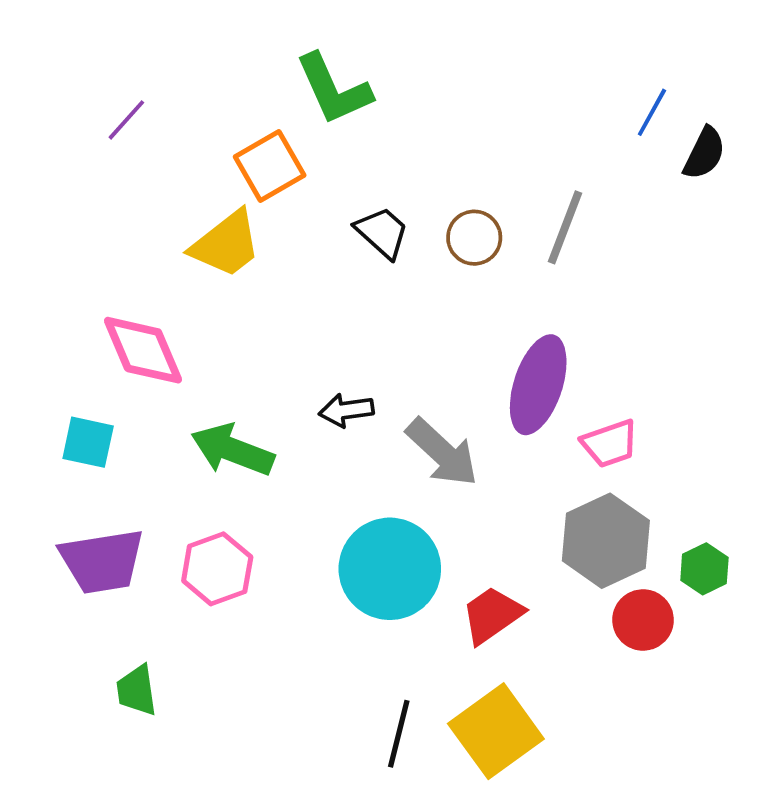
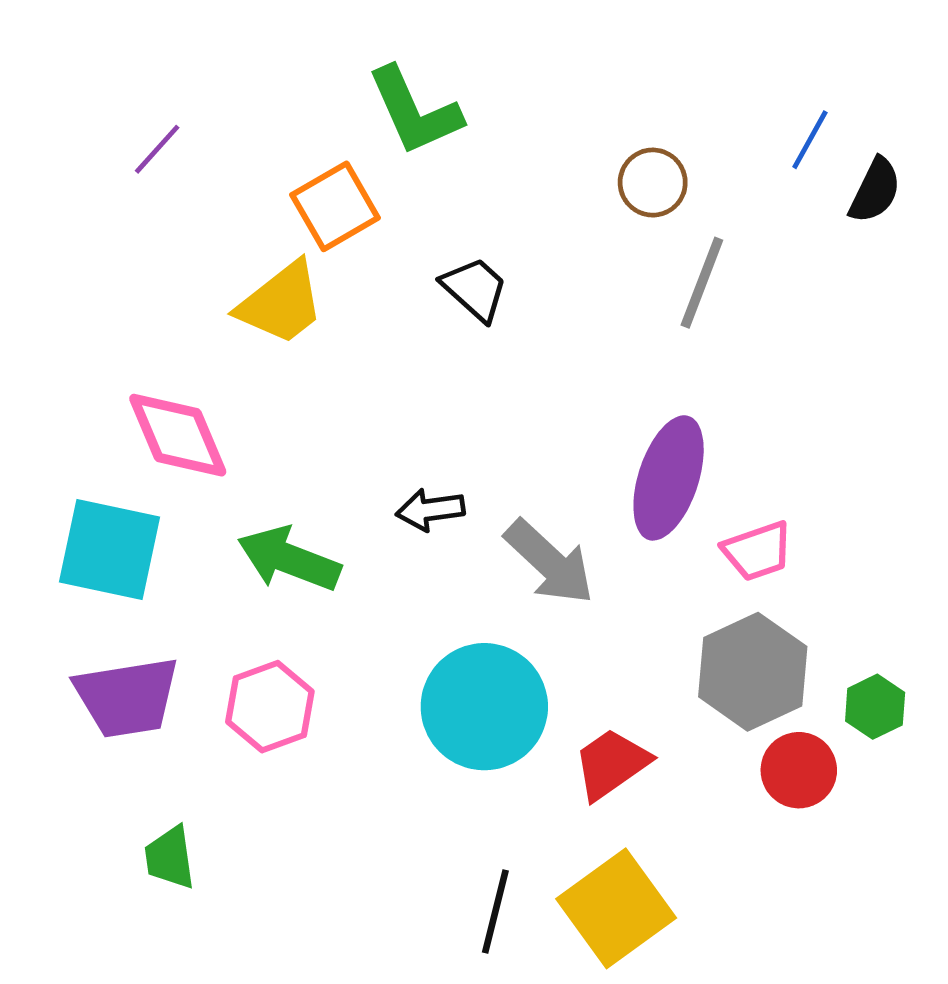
brown circle: (474, 238) -> (653, 183), moved
cyan square: (88, 442) -> (109, 549), size x1.6

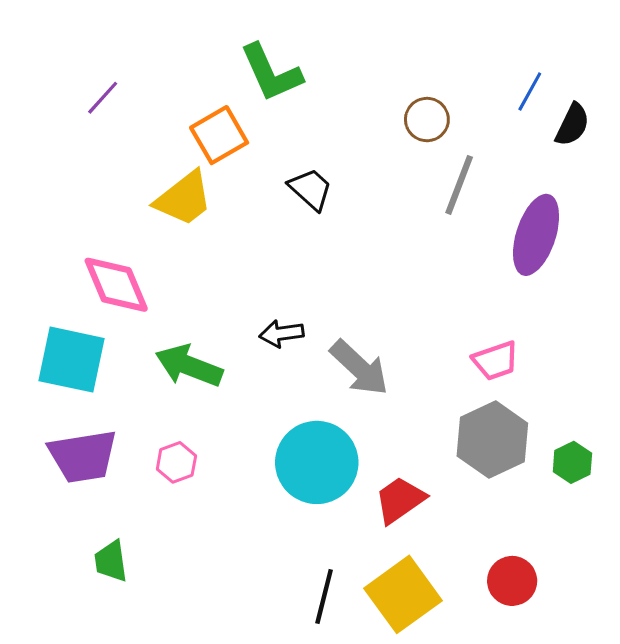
purple ellipse: (669, 478) -> (536, 235), moved
pink hexagon: (270, 707) -> (176, 462), size x0.7
red circle: (799, 770) -> (512, 581), moved

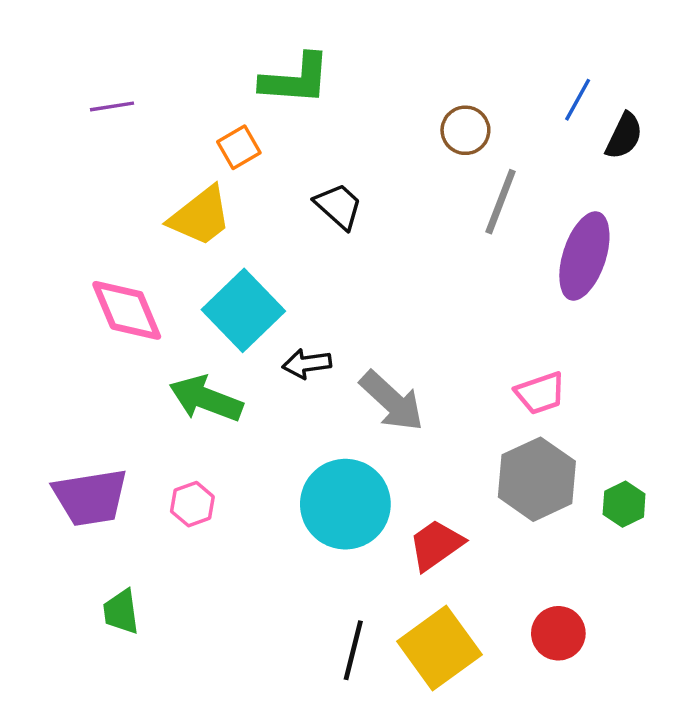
green L-shape: (271, 73) -> (296, 79), turned -62
purple line: (103, 98) -> (112, 106), turned 39
orange square: (219, 135) -> (239, 147), size x0.7
cyan square: (72, 360) -> (243, 310), moved, turned 34

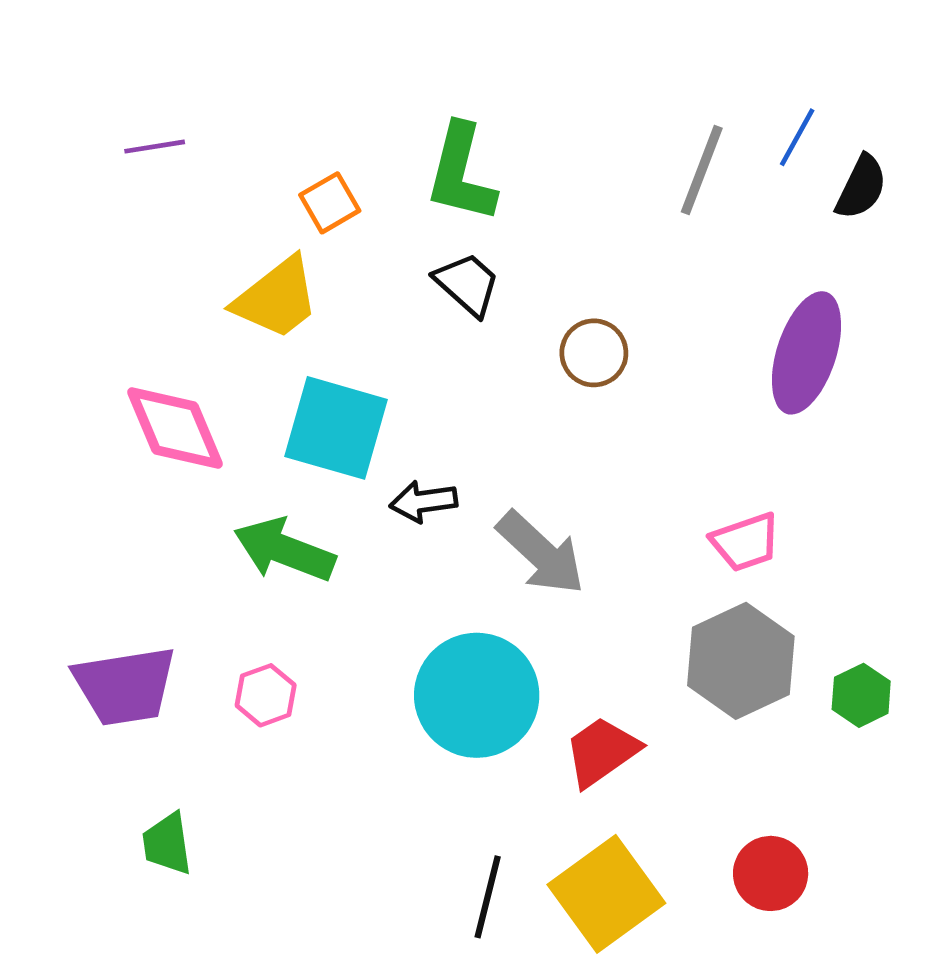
green L-shape: (296, 79) -> (461, 173), moved, turned 100
brown circle: (465, 130) -> (594, 353), moved
gray line: (501, 202) -> (702, 170), moved
cyan square: (243, 310) -> (336, 428), turned -30

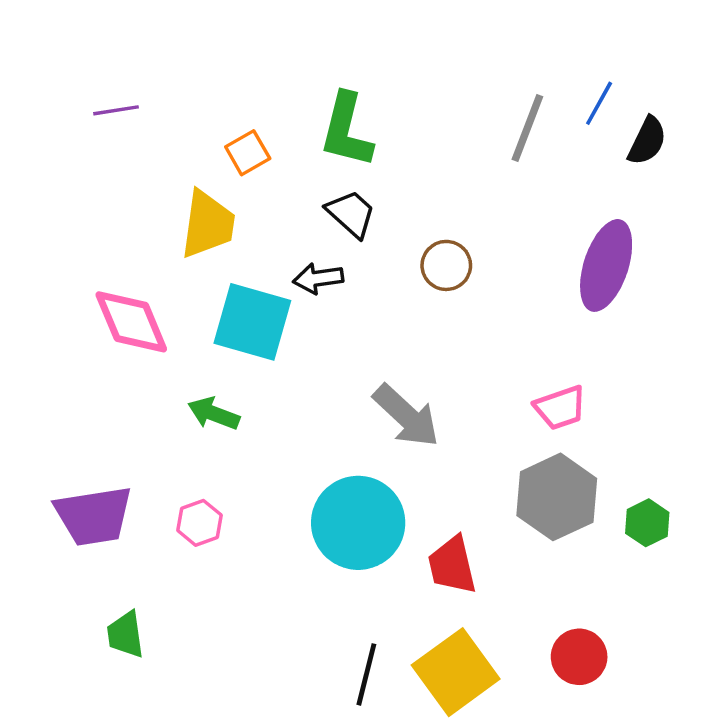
yellow trapezoid: (277, 298) -> (208, 224), turned -44
black arrow: (424, 501) -> (318, 278), moved
green arrow: (284, 550) -> (214, 414), size x0.7
red trapezoid: (602, 752) -> (452, 565), turned -68

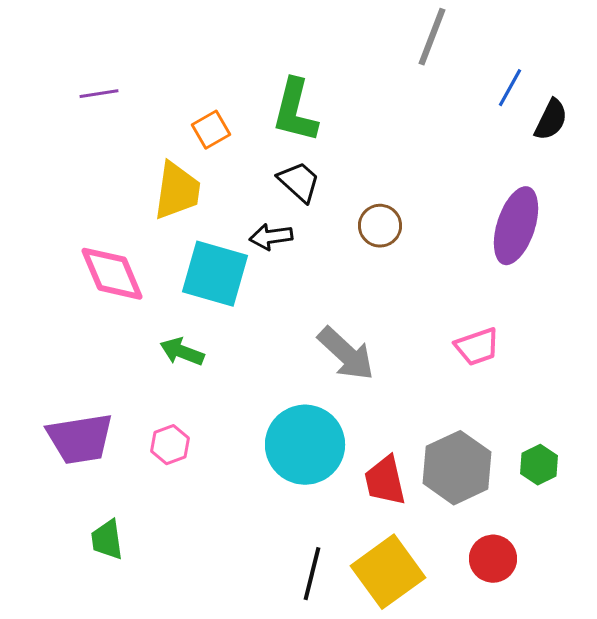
gray line: (527, 128) -> (432, 37), moved
gray hexagon: (557, 497) -> (457, 468), moved
green hexagon: (647, 523) -> (539, 465), moved

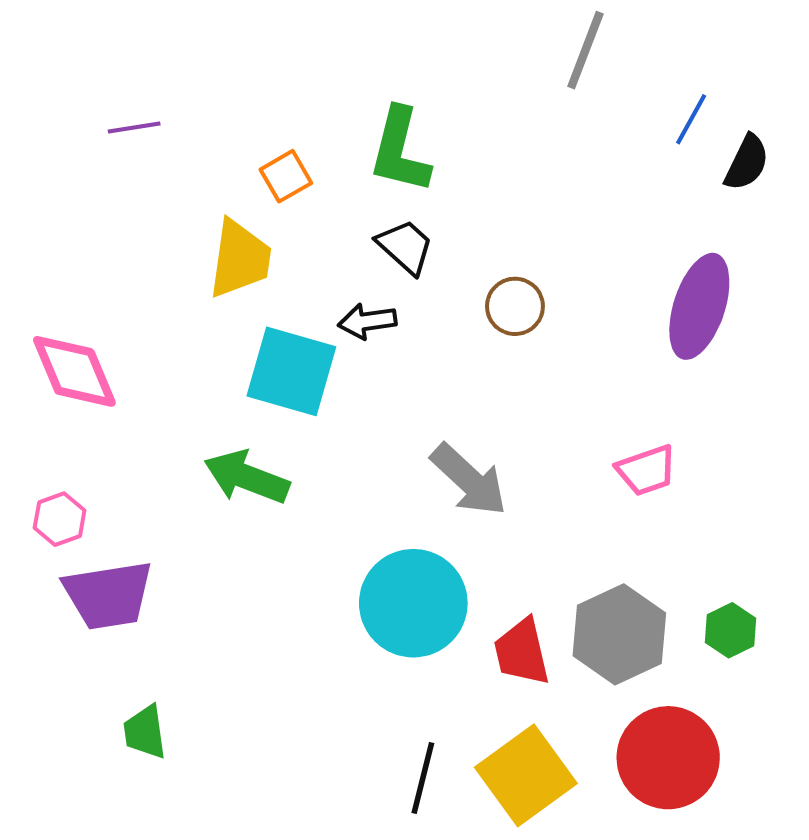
pink diamond: (112, 274) -> (74, 371), moved
green arrow: (182, 352) -> (247, 477), size x1.4
pink hexagon: (170, 445) -> (60, 519), moved
red circle: (493, 559) -> (668, 758), size x1.6

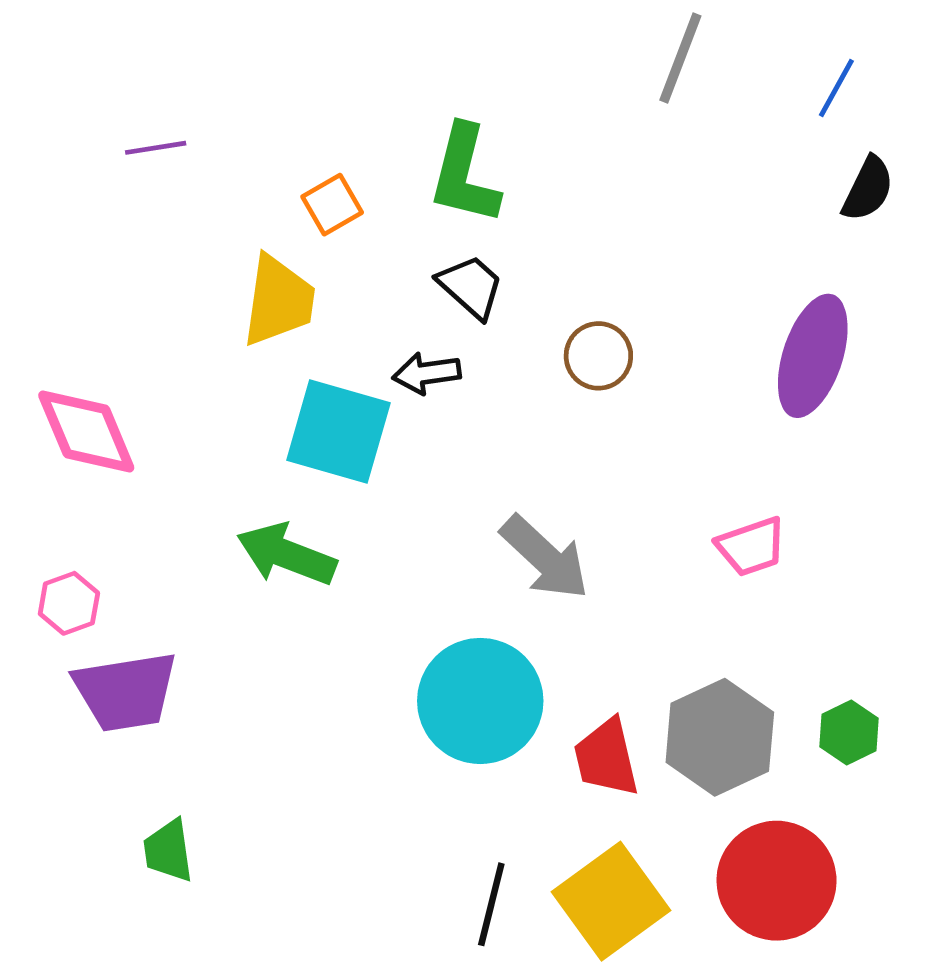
blue line: (691, 119) -> (836, 88), moved

